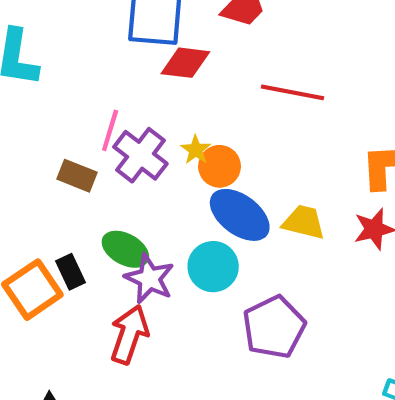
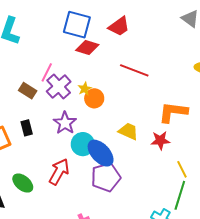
blue ellipse: (240, 215) -> (101, 153), moved
green ellipse: (125, 249) -> (23, 183), moved
black rectangle: (70, 272) -> (27, 128), moved
purple star: (149, 279) -> (65, 123), moved
red arrow: (129, 334) -> (59, 172), moved

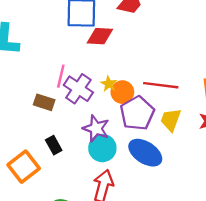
red line: (134, 70) -> (161, 85), moved
yellow trapezoid: (128, 131) -> (171, 120), turned -80
cyan circle: (83, 144) -> (102, 148), moved
purple pentagon: (106, 177) -> (137, 113), moved

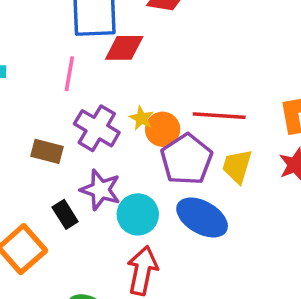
pink line: (61, 76) -> (69, 74), moved
purple star: (96, 129) -> (100, 190), moved

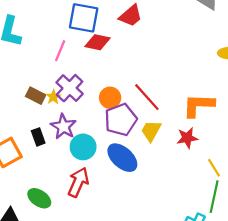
red line: (219, 116) -> (147, 97), turned 32
yellow star: (141, 118) -> (53, 97), moved

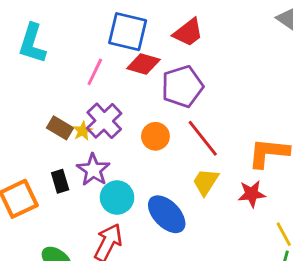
purple pentagon: (121, 120) -> (182, 87), moved

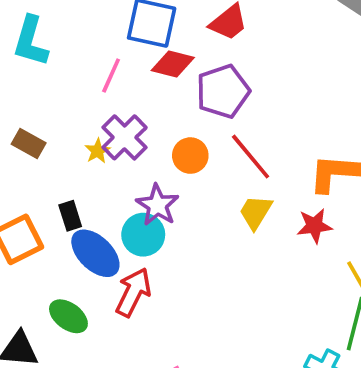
brown rectangle: (60, 128) -> (29, 143), moved
purple star: (93, 170) -> (157, 205), moved
blue ellipse: (167, 214) -> (95, 253), moved

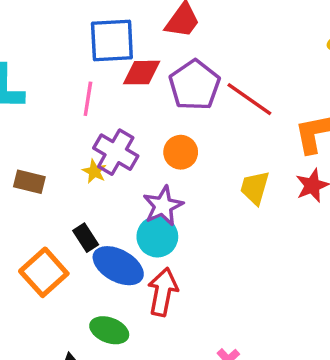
red line: (251, 157) -> (249, 99), moved
purple star: (157, 205) -> (163, 206), turned 30

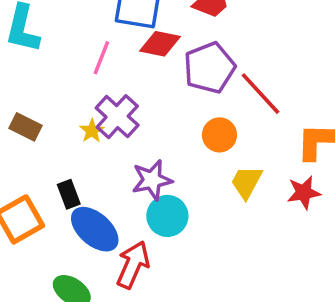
orange circle: (181, 152) -> (219, 135), moved
cyan circle: (157, 237) -> (167, 216), moved

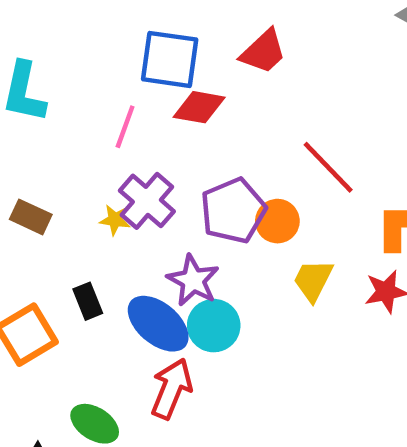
purple pentagon: (209, 68) -> (233, 211), moved
yellow star: (92, 131) -> (115, 220), turned -30
purple star: (152, 180) -> (193, 280), turned -30
blue ellipse: (95, 229) -> (158, 324), moved

